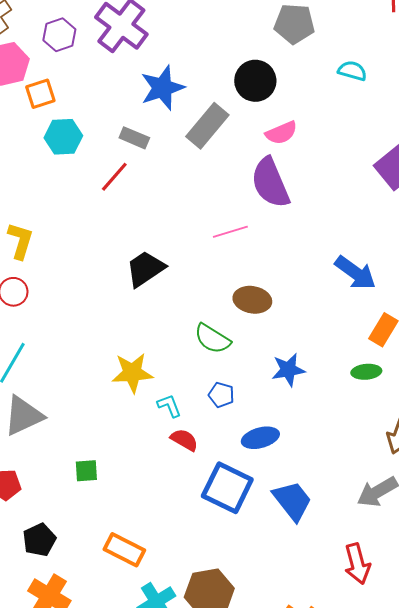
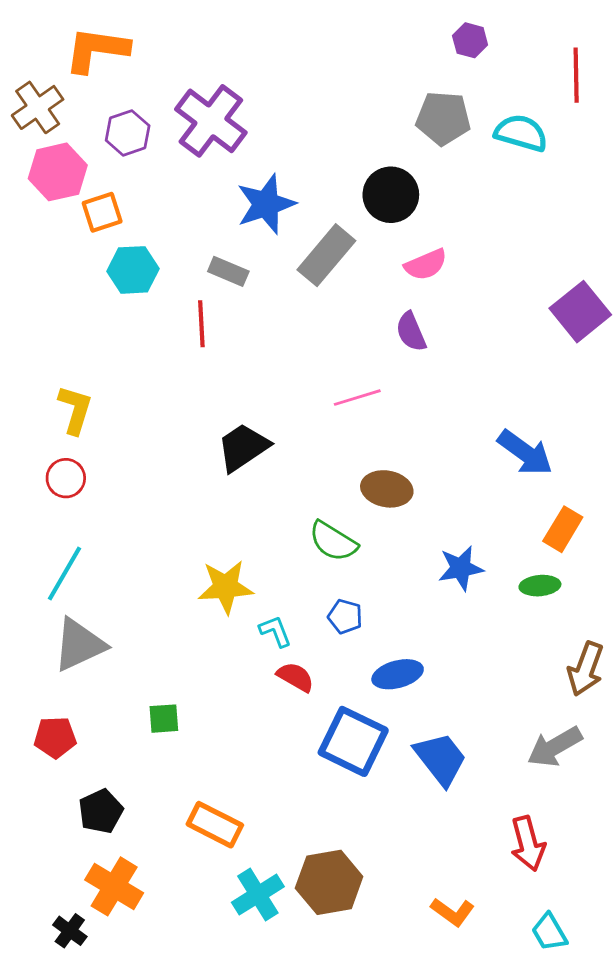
cyan semicircle: (352, 71) -> (521, 133), moved, size x1.4
red line: (114, 177) -> (201, 324), turned -44
purple semicircle: (270, 183) -> (411, 332), size x0.6
blue star: (288, 370) -> (461, 568), moved

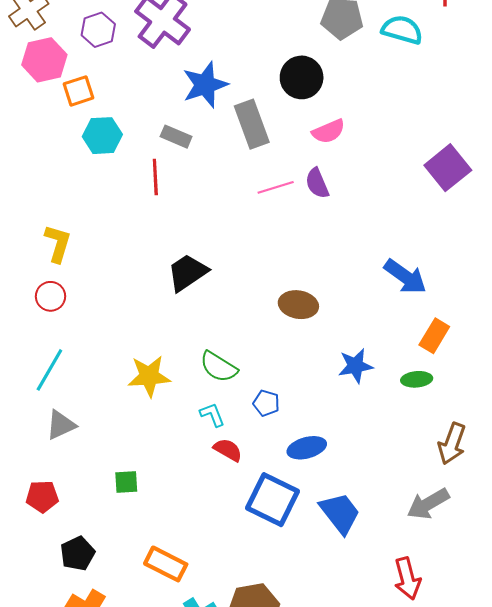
gray rectangle: (326, 255) -> (252, 124), turned -60
pink line: (357, 398) -> (276, 187), moved
green semicircle: (333, 541) -> (219, 367), moved
yellow star: (226, 587) -> (149, 376), moved
gray triangle: (79, 645) -> (61, 425), size x0.7

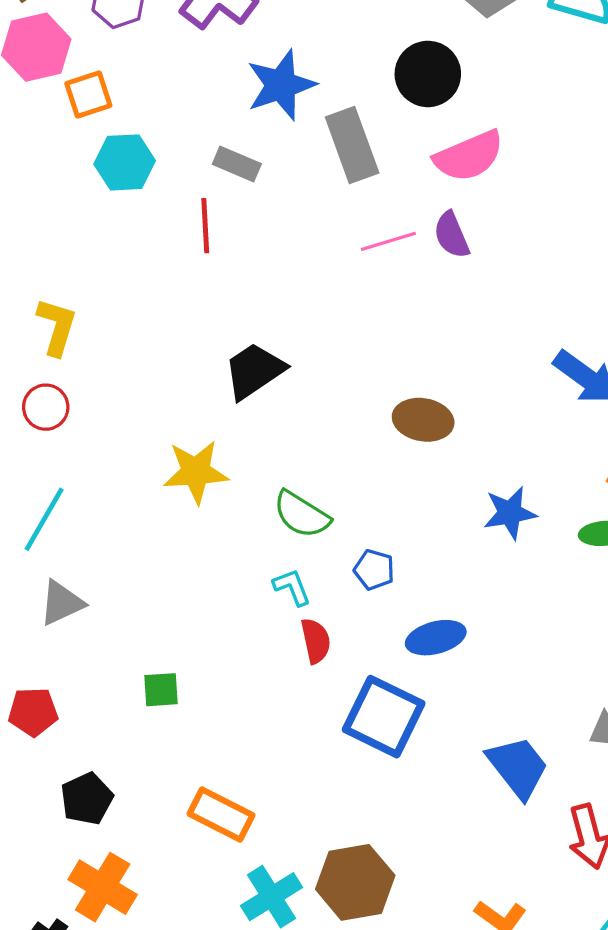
pink semicircle: (329, 131) -> (469, 156), size x1.4
yellow star: (149, 376) -> (196, 472), moved
red semicircle: (228, 450) -> (316, 641), turned 48
blue trapezoid: (340, 513) -> (518, 767), moved

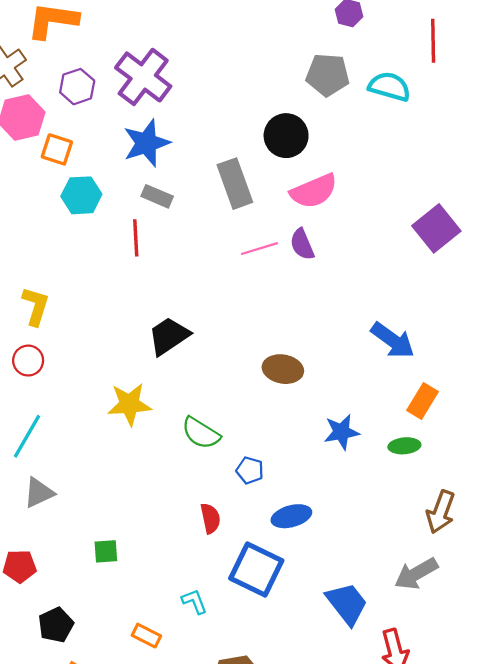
blue star: (281, 85) -> (146, 143), moved
orange square: (88, 94) -> (57, 149), turned 36
cyan L-shape: (292, 587) -> (194, 601), moved
orange rectangle: (221, 814) -> (146, 636), size x0.7

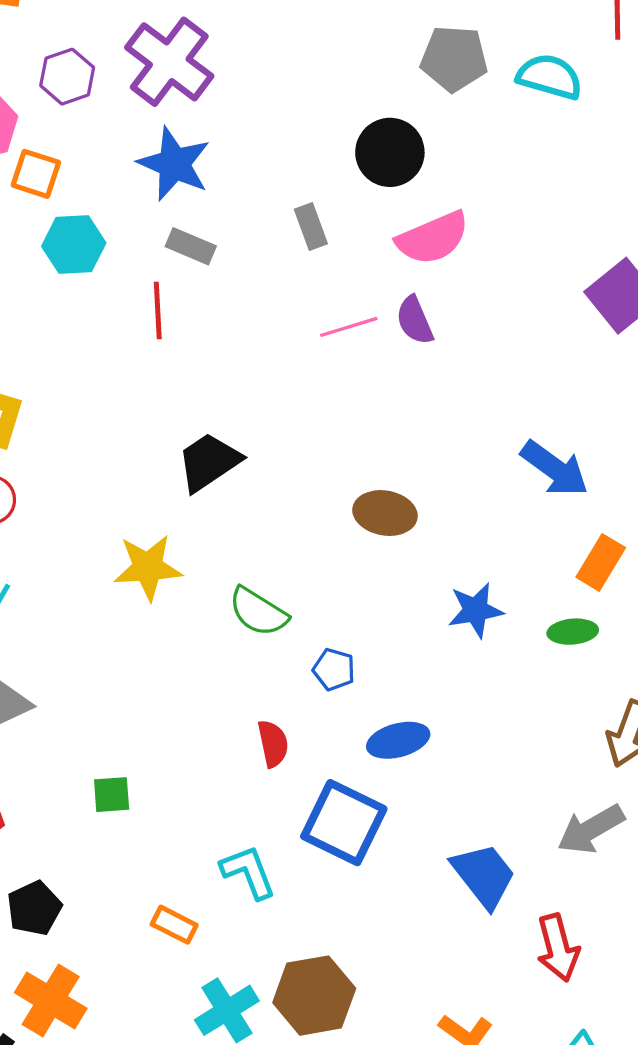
blue star: (146, 143) -> (174, 164), turned -30
gray rectangle: (235, 184) -> (311, 226), size x0.6
cyan L-shape: (194, 601) -> (248, 872), size x1.4

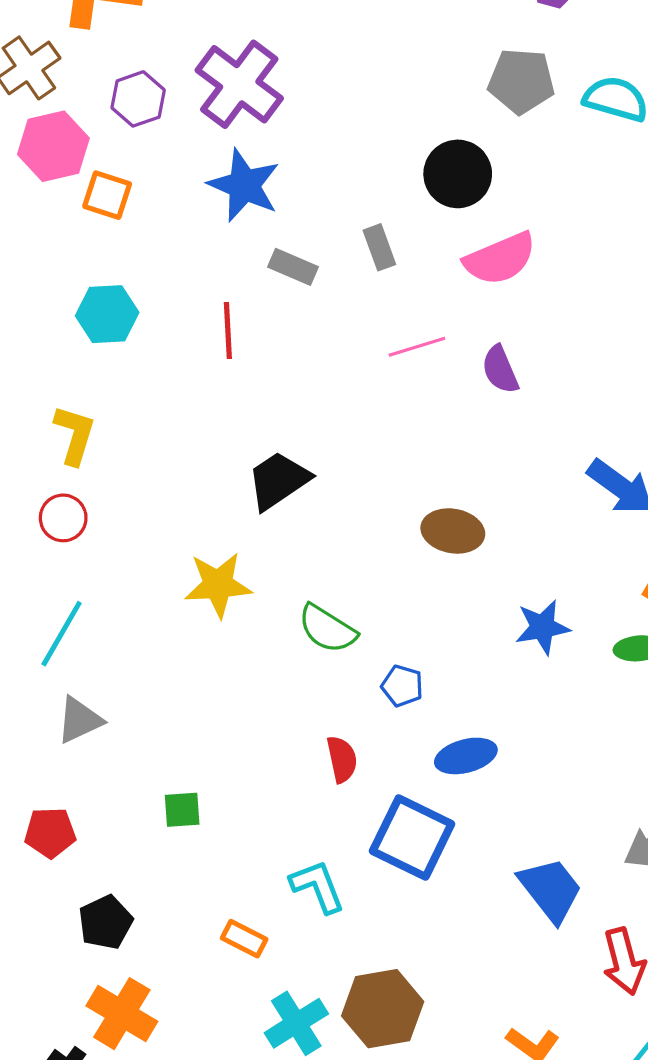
cyan hexagon: (74, 245) -> (107, 314), moved
gray rectangle: (191, 246) -> (293, 267), moved
purple semicircle: (415, 320) -> (500, 370), moved

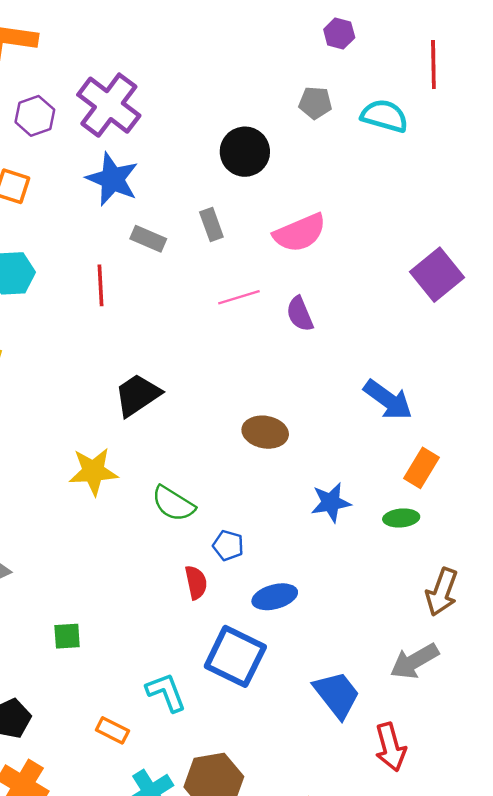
gray pentagon: (521, 81) -> (315, 103), size x0.7
black circle: (458, 174) -> (245, 152), moved
red semicircle: (342, 759) -> (196, 582), moved

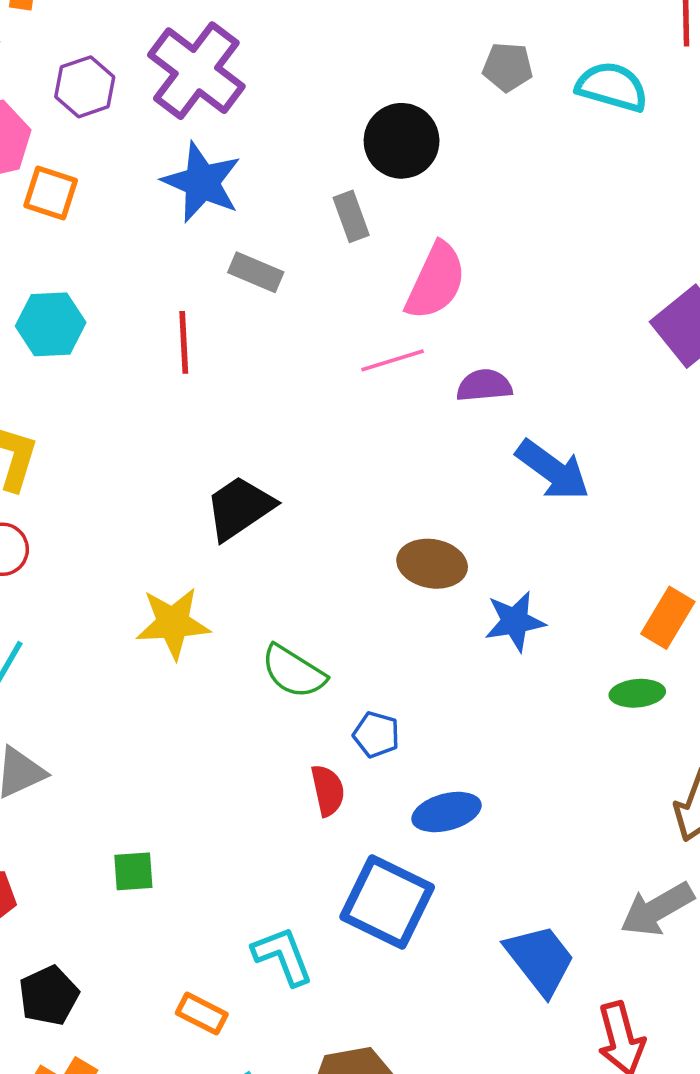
gray rectangle: (211, 224) -> (351, 216), moved
pink semicircle: (300, 233) -> (436, 281), moved, turned -42
purple semicircle: (300, 314) -> (484, 386), turned 108
blue arrow: (388, 400) -> (553, 470), moved
blue star: (331, 502) -> (515, 621), moved

